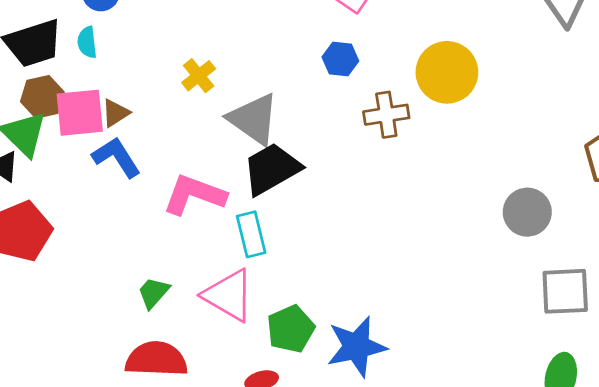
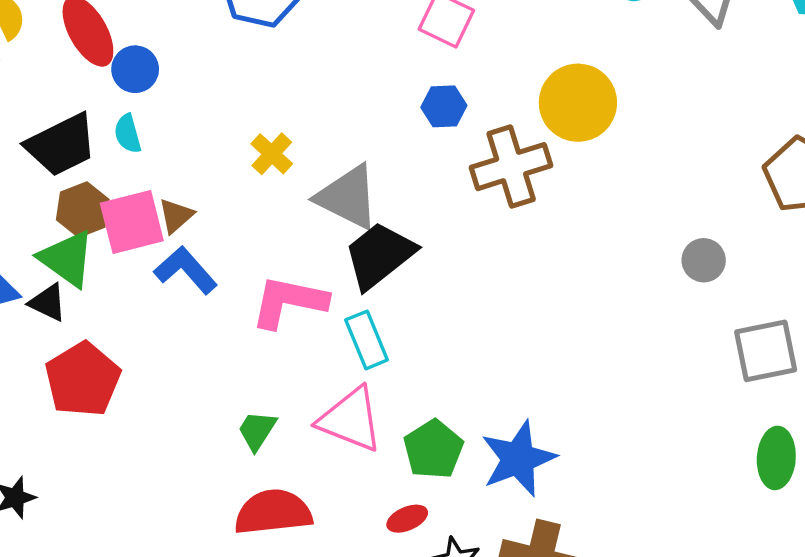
brown cross: (386, 115) -> (511, 167), size x1.4
gray circle: (527, 212) -> (704, 260), size x0.7

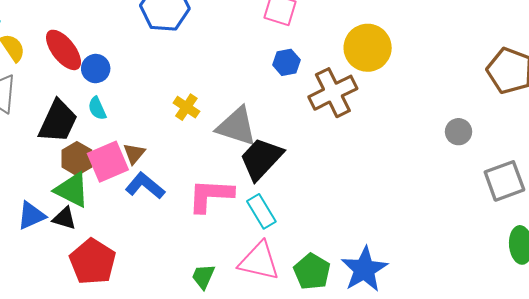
black trapezoid: (61, 145) -> (58, 121), turned -30

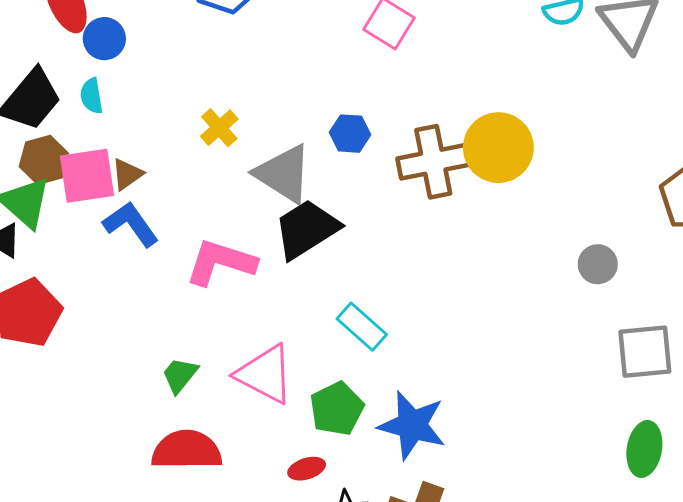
yellow circle: (368, 48) -> (498, 148), moved
blue hexagon: (286, 62) -> (350, 134), moved
cyan rectangle: (261, 211) -> (362, 327), moved, turned -32
blue star: (364, 269) -> (412, 425), turned 30

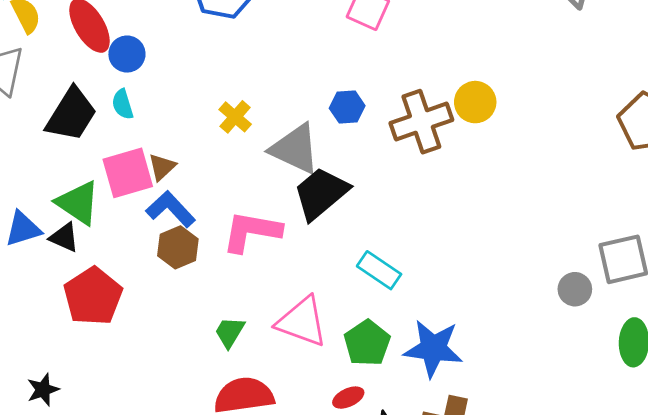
yellow circle: (498, 148) -> (475, 102), size x0.7
brown hexagon: (44, 160) -> (178, 247), moved
gray circle: (598, 264) -> (575, 289), moved

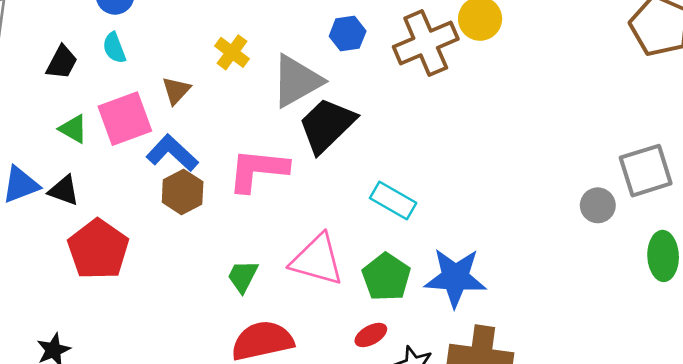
black trapezoid: (71, 114) -> (62, 62), size x0.6
gray triangle: (295, 149) -> (297, 81), turned -50
brown triangle: (162, 167) -> (176, 91), moved
green triangle: (78, 203) -> (73, 129), moved, size x0.6

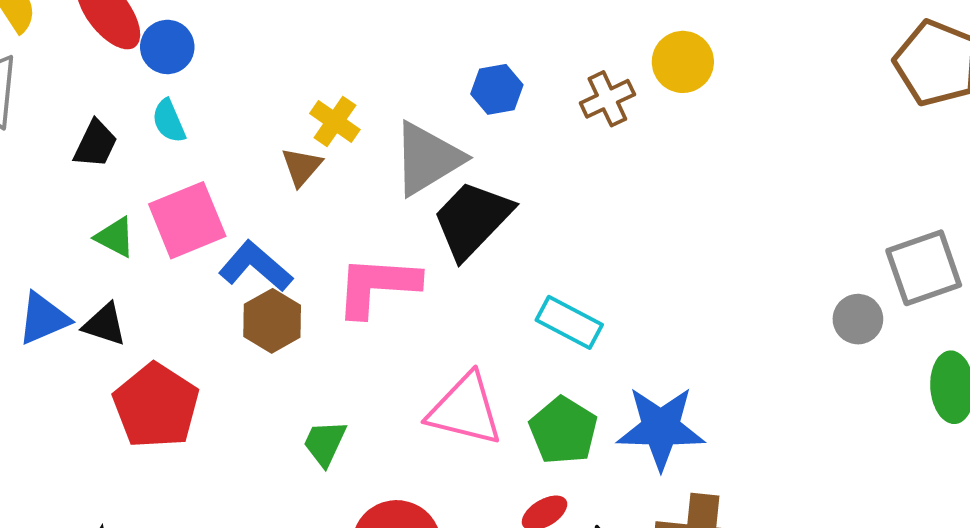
brown cross: (426, 43) -> (607, 99), size x0.6
brown triangle: (176, 91) -> (302, 167), moved
green trapezoid: (243, 276) -> (325, 443), moved

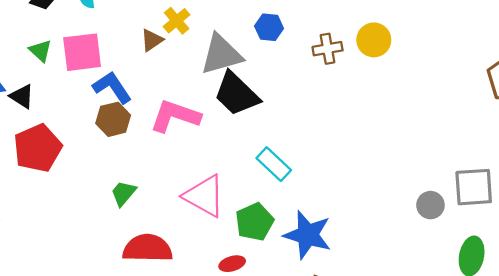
black trapezoid: (472, 219) -> (236, 94), turned -105

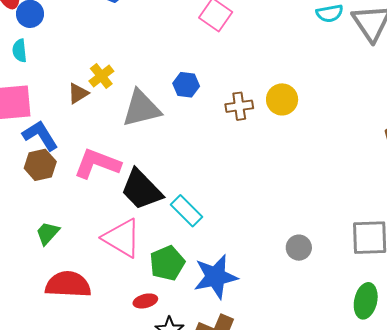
black trapezoid: (236, 94) -> (141, 190), moved
gray circle: (430, 205) -> (299, 248), moved
blue star: (308, 235) -> (216, 277), turned -30

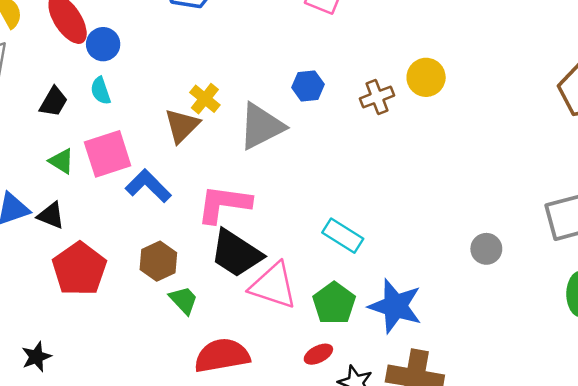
brown triangle: (78, 93) -> (182, 126), size x1.4
brown hexagon: (40, 165) -> (158, 261), moved
black trapezoid: (141, 190) -> (236, 253), moved
green trapezoid: (48, 233) -> (184, 300), turned 108
blue star: (216, 277) -> (395, 306), turned -30

